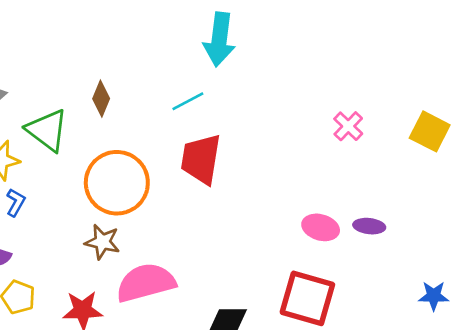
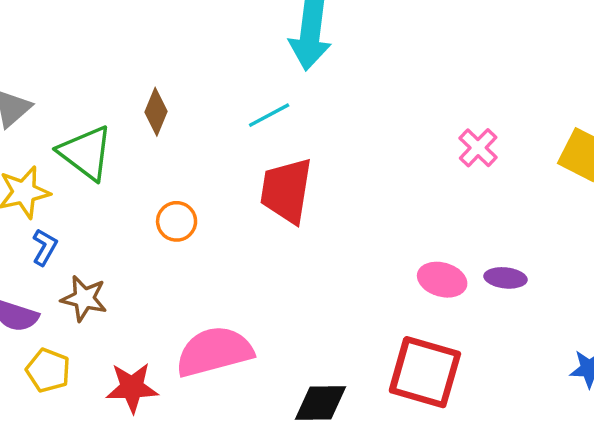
orange circle: (117, 183) -> (177, 221), size x0.5
brown star: (102, 242) -> (84, 298), moved

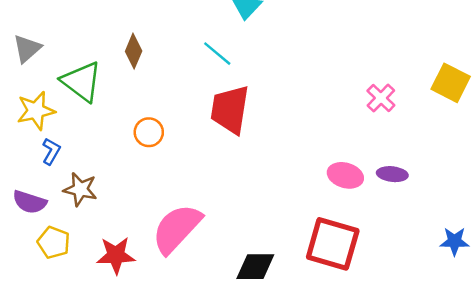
cyan line: (269, 115) -> (217, 54), turned 68
pink cross: (478, 148) -> (381, 98), moved
pink semicircle: (214, 352) -> (177, 229), turned -32

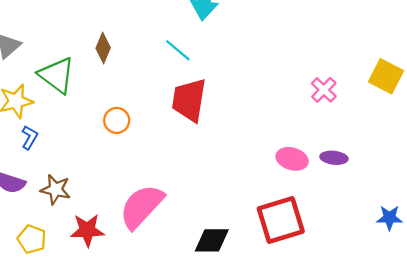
brown star: (80, 189) -> (56, 189), moved
yellow pentagon: (54, 243) -> (32, 239), moved
red square: (333, 244) -> (281, 220), turned -33

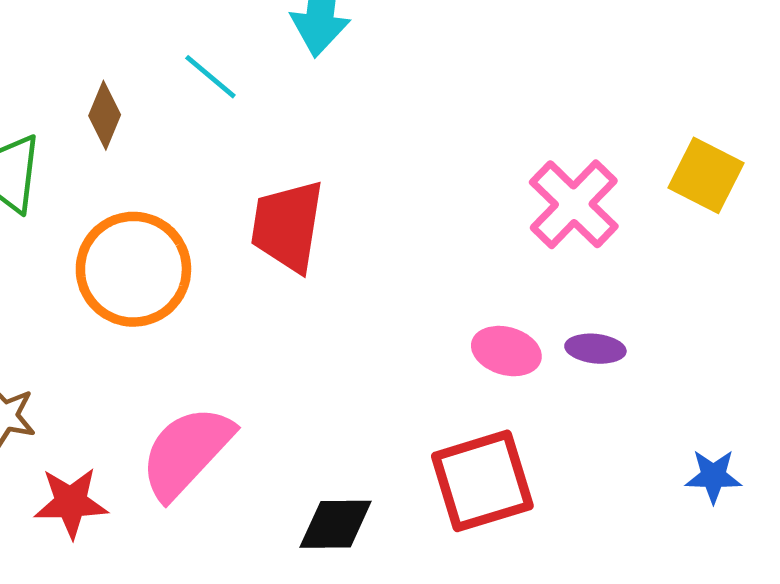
cyan line: (178, 50) -> (210, 77), moved
pink cross: (324, 90) -> (574, 204), size x1.6
orange circle: (117, 120) -> (133, 269), size x2.0

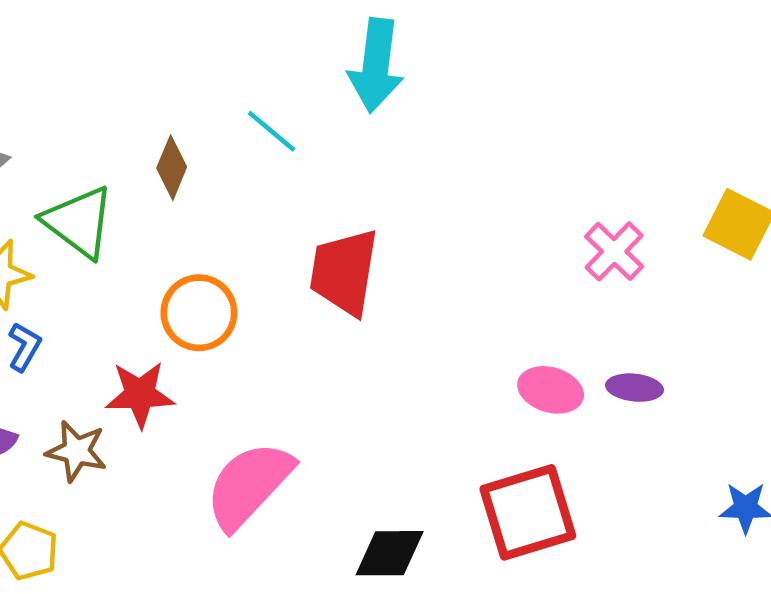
pink cross: (574, 204) -> (614, 251), size x0.7
orange circle: (133, 269) -> (199, 313), size x0.7
red star: (71, 503) -> (140, 394), moved

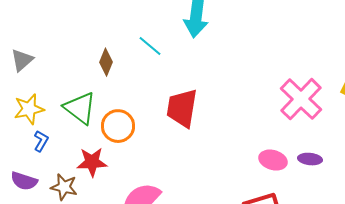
green triangle: (79, 222) -> (80, 108), moved
pink cross: (614, 251) -> (301, 99), size x1.6

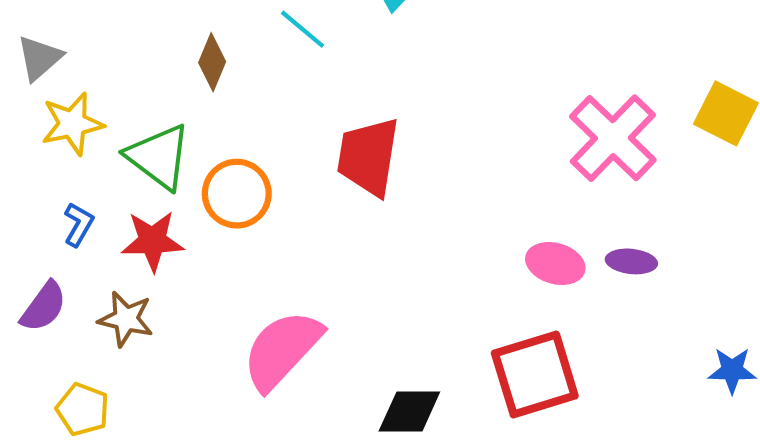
yellow star: (29, 109) -> (72, 124), moved
red star: (92, 162) -> (152, 241), moved
purple semicircle: (24, 181) -> (44, 307), turned -72

